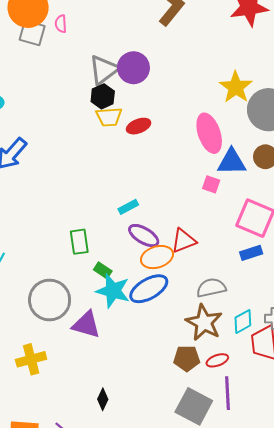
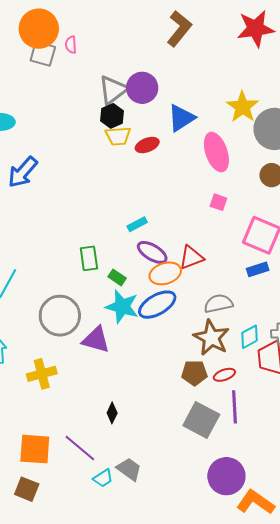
blue triangle: (232, 162) -> (181, 118), moved, turned -32
green rectangle: (103, 270) -> (117, 277), moved

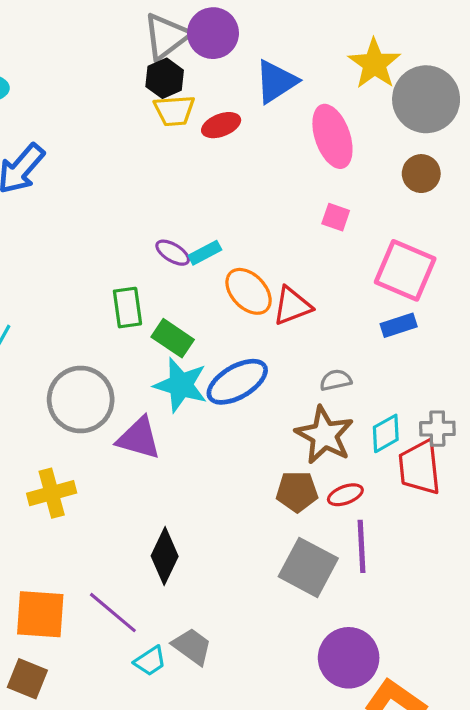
purple ellipse: (152, 252) -> (173, 253), moved, size x0.7
orange ellipse: (165, 273) -> (249, 291), moved, turned 64
green rectangle: (117, 277) -> (173, 338), size x1.4
gray semicircle: (218, 304) -> (336, 380), size x0.7
black diamond: (112, 413) -> (165, 556), size x1.6

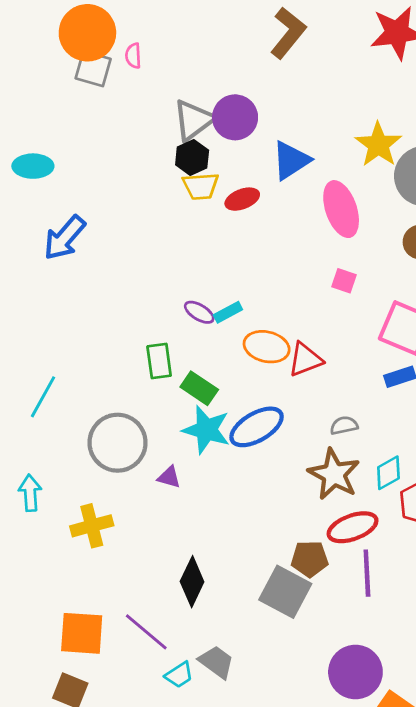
orange ellipse: (249, 291) -> (267, 347), turned -33
purple triangle: (139, 438) -> (169, 477), size x0.6
brown pentagon: (297, 492) -> (310, 559), moved
red ellipse: (345, 495) -> (353, 527), size x1.6
gray square: (308, 567) -> (285, 592), moved

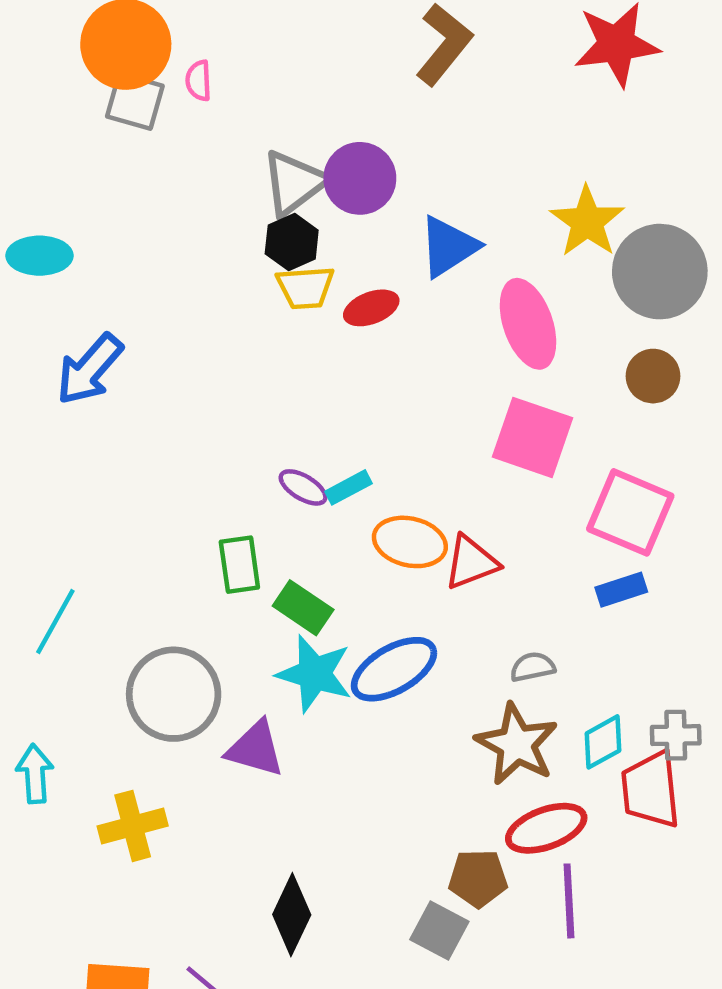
pink square: (344, 281) -> (533, 437), size x2.0
purple triangle: (169, 477) -> (255, 749), size x1.6
gray square: (285, 592) -> (439, 931), size x0.7

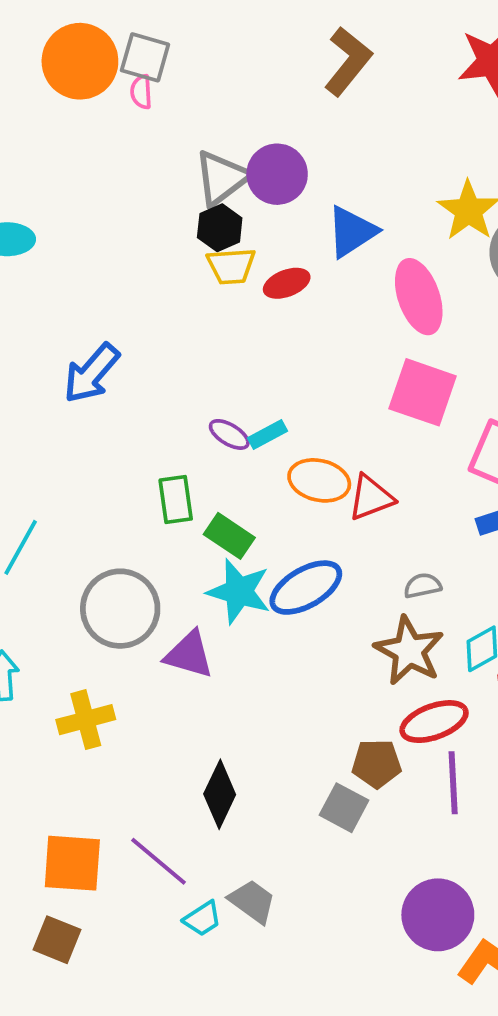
gray square: (135, 101) -> (145, 57), moved
blue arrow: (89, 369) -> (91, 373), moved

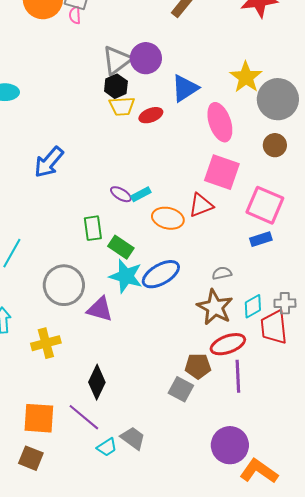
red triangle: (371, 498) -> (201, 205), moved
black diamond: (220, 794) -> (97, 382), moved

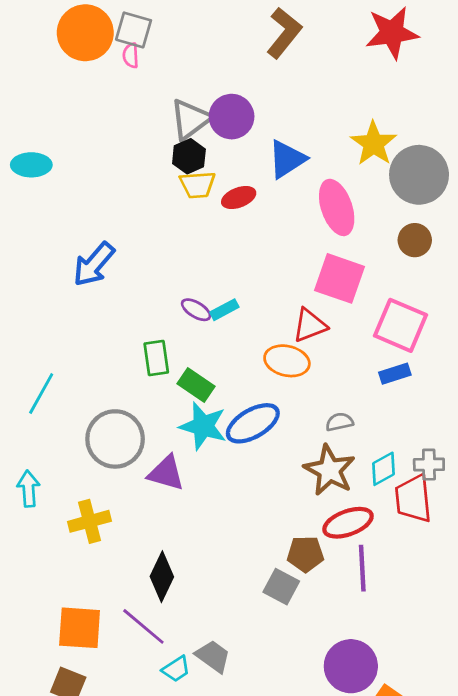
orange ellipse: (168, 218) -> (287, 361), moved

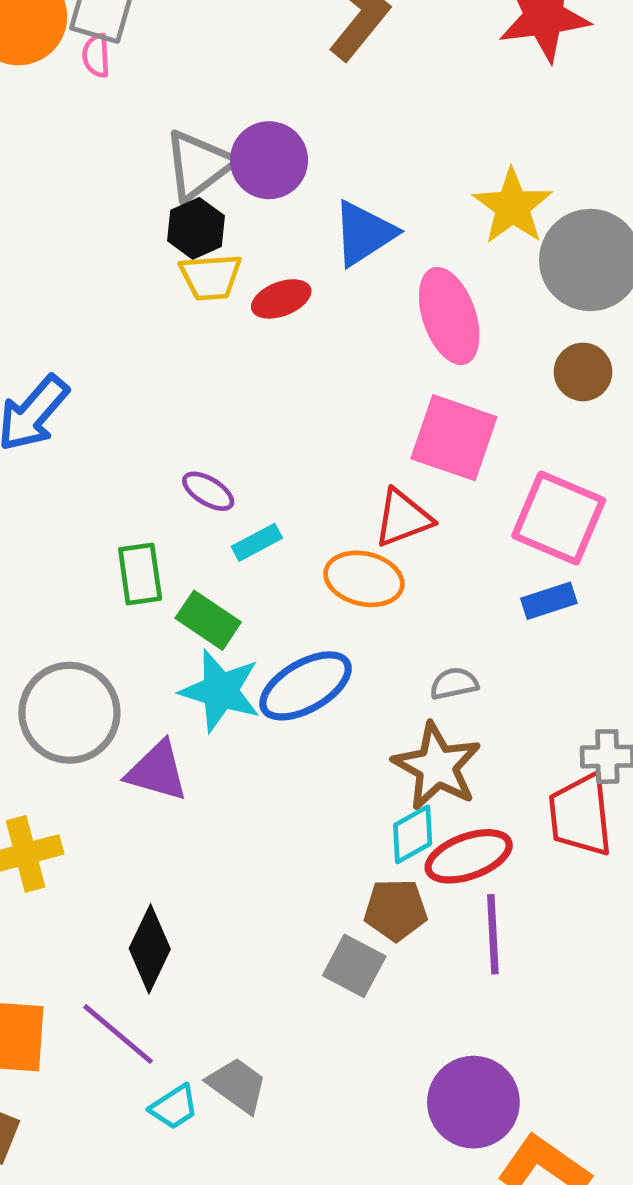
cyan rectangle: (224, 310) -> (257, 542), moved
cyan diamond: (384, 469) -> (413, 834), moved

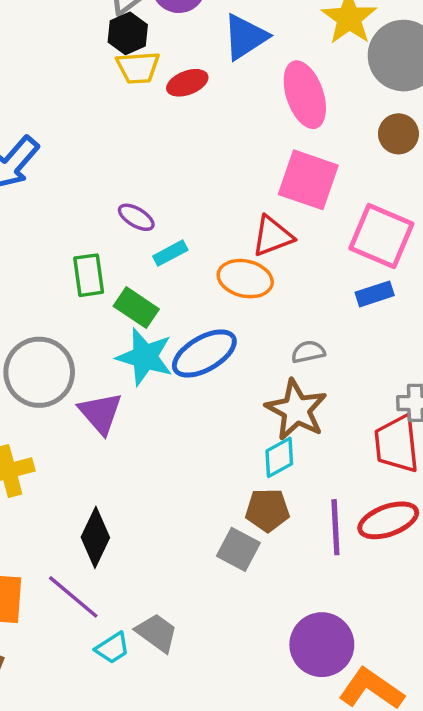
purple triangle: (157, 771) -> (100, 413), turned 33
red ellipse: (469, 856) -> (388, 520), moved

